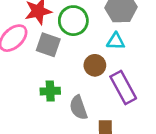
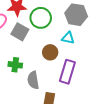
purple rectangle: (123, 87) -> (67, 72), turned 35

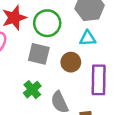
gray square: (20, 32) -> (39, 54), moved
green cross: (15, 65) -> (32, 90), turned -32

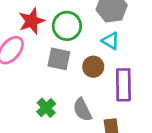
cyan triangle: (88, 38) -> (111, 41), turned 36
green cross: (32, 90) -> (46, 108), moved

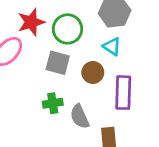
green cross: (46, 108) -> (53, 103), moved, turned 30

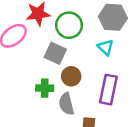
brown circle: (93, 72) -> (71, 76), moved

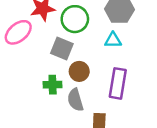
cyan triangle: (105, 47) -> (113, 40), turned -42

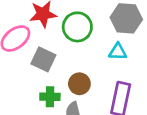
gray square: (62, 49) -> (43, 59), moved

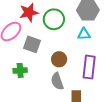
green cross: (50, 97) -> (20, 70), moved

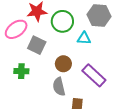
cyan triangle: (84, 34) -> (84, 38), moved
purple rectangle: (89, 67) -> (94, 75), turned -60

